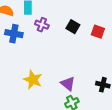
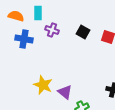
purple triangle: (68, 84) -> (65, 92), moved

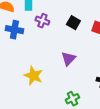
purple triangle: (65, 92) -> (68, 59), moved, turned 35

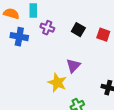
yellow star: (33, 76) -> (57, 83), moved

